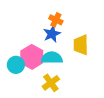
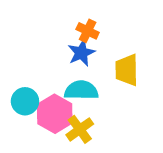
pink hexagon: (32, 57) -> (55, 114), moved

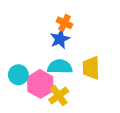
yellow trapezoid: (127, 70) -> (91, 68), moved

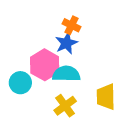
yellow trapezoid: (91, 68) -> (106, 97), moved
pink hexagon: (40, 84) -> (45, 65), moved

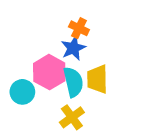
cyan semicircle: (66, 74) -> (73, 82), turned 76
yellow trapezoid: (106, 97) -> (97, 79), moved

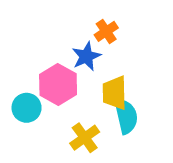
orange cross: (79, 28) -> (106, 31), moved, turned 30
cyan semicircle: (73, 82) -> (126, 116), moved

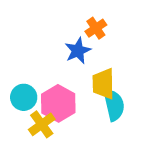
pink hexagon: (58, 85) -> (58, 103), moved
yellow cross: (85, 138) -> (42, 124), moved

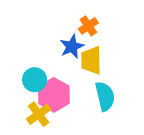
yellow trapezoid: (103, 84) -> (91, 60), moved
cyan circle: (24, 97) -> (35, 80), moved

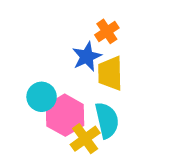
cyan semicircle: (105, 96) -> (107, 120), moved
yellow cross: (39, 114) -> (85, 139), moved

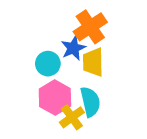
orange cross: (107, 31) -> (90, 27), size x1.6
cyan circle: (42, 97) -> (48, 64), moved

